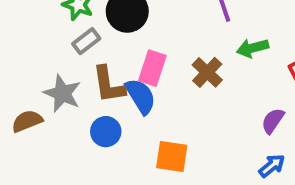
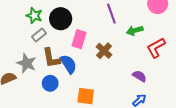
green arrow: (252, 48) -> (135, 30), moved
pink rectangle: (152, 68) -> (79, 39), moved
purple semicircle: (273, 121) -> (139, 76), turned 88

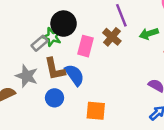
green star: (34, 16) -> (52, 37), moved
brown cross: (104, 51) -> (112, 37), moved

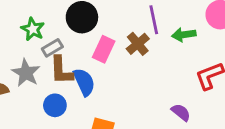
green arrow: (149, 34) -> (184, 35), moved
green star: (52, 37) -> (33, 29), moved
gray rectangle: (40, 43) -> (52, 48), moved

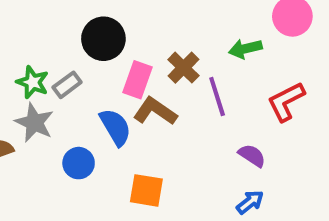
purple line: (154, 20) -> (217, 96), moved
green star: (33, 29) -> (33, 82), moved
brown L-shape: (61, 70) -> (155, 111), moved, turned 132

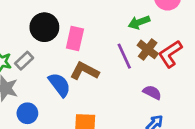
brown cross: (183, 68) -> (148, 49), moved
pink rectangle: (138, 80) -> (75, 38), moved
blue circle: (79, 163) -> (27, 113), moved

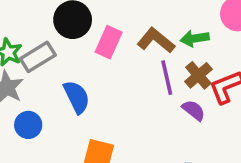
gray rectangle: (24, 61) -> (38, 57), size x1.4
brown L-shape: (84, 71) -> (156, 40), moved
purple semicircle: (152, 92) -> (194, 110), moved

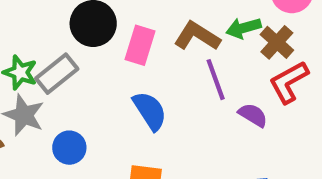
brown cross: (198, 75) -> (277, 42), moved
blue semicircle: (77, 97) -> (150, 111), moved
blue circle: (28, 125) -> (69, 148), moved

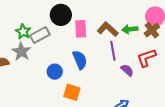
brown cross: (277, 42) -> (152, 30), moved
pink rectangle: (140, 45) -> (81, 29), turned -30
blue circle: (69, 148) -> (55, 72), moved

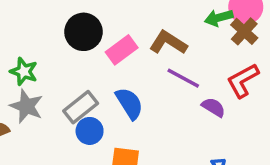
pink rectangle: (81, 29) -> (122, 50), turned 66
green arrow: (130, 29) -> (219, 18), moved
gray rectangle: (40, 35) -> (81, 107), moved
purple line: (113, 51) -> (183, 78), turned -42

